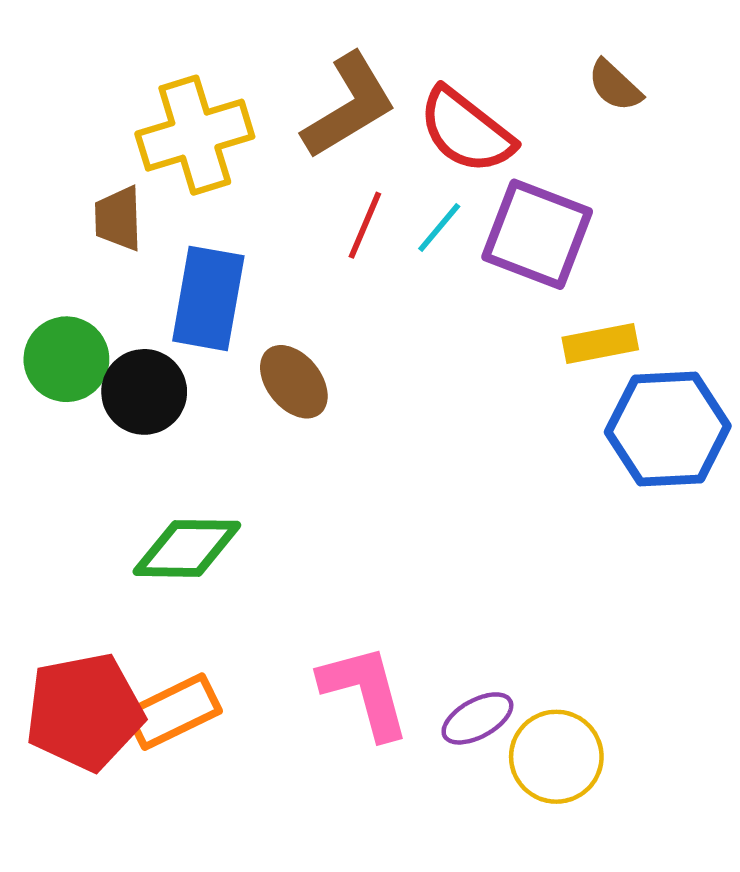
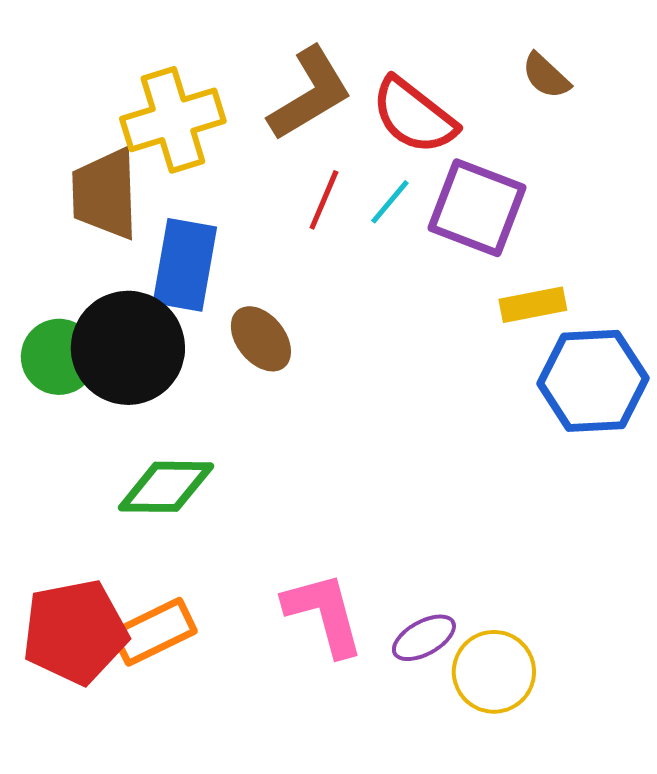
brown trapezoid: (118, 218) -> (105, 194), size x1.6
green circle: (66, 359) -> (59, 357), moved
black circle: (144, 392) -> (128, 348), size x1.5

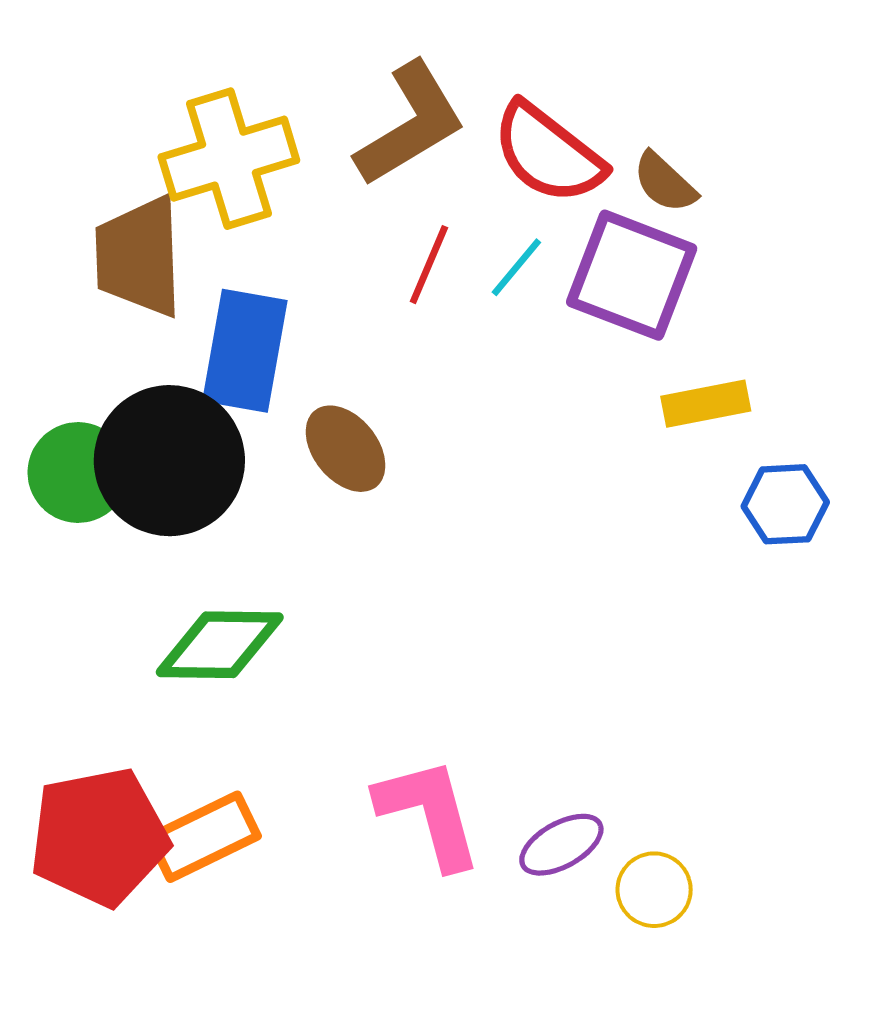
brown semicircle: (546, 76) -> (665, 182), moved
blue hexagon: (593, 381) -> (785, 504), size x0.6
yellow circle: (494, 672) -> (654, 890), size x0.7

